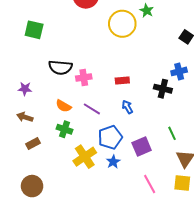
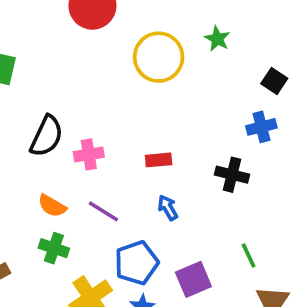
green star: (147, 11) -> (217, 39), moved
black semicircle: (60, 67) -> (47, 136), turned -70
blue cross: (179, 71) -> (261, 127), moved

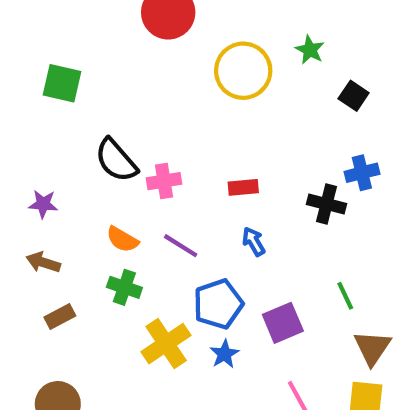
black square: (274, 81) -> (354, 96), moved
blue cross: (261, 127) -> (362, 173), moved
black semicircle: (47, 136) -> (116, 160), turned 114

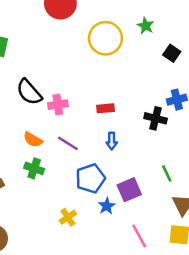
blue arrow: (254, 242) -> (112, 141), turned -150
yellow cross: (166, 344) -> (68, 217), moved, size x0.6
blue star: (224, 354) -> (107, 206), moved

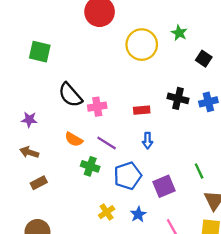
black cross: (156, 118) -> (178, 98), moved
green cross: (34, 168) -> (90, 166), moved
blue star: (107, 206) -> (138, 214), moved

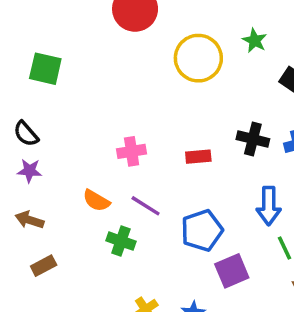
black semicircle: (70, 95) -> (26, 134), moved, size x0.7
blue arrow: (148, 141) -> (269, 206), moved, size x1.5
blue pentagon: (128, 176) -> (202, 230), moved

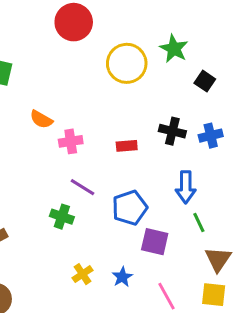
green star: (255, 41) -> (174, 49), size x1.4
orange semicircle: (96, 201) -> (41, 119), moved
purple square: (232, 271) -> (155, 242), turned 36

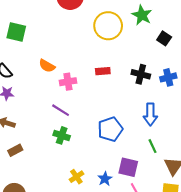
red rectangle: (127, 146) -> (103, 71), moved
purple line: (83, 187) -> (61, 110), moved
green line: (199, 222) -> (152, 146), moved
purple square: (155, 242) -> (128, 167), moved

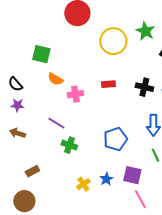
green square: (16, 32) -> (41, 54), moved
purple line: (61, 110) -> (56, 123), moved
brown rectangle: (15, 150) -> (32, 171), moved
blue star: (105, 179) -> (106, 179), moved

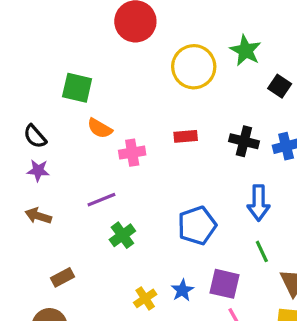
purple line: (56, 123) -> (101, 200), turned -54
green cross: (69, 145) -> (122, 235), turned 35

